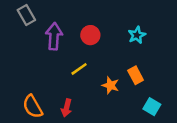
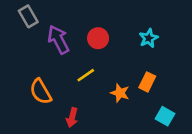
purple arrow: (54, 36) -> (58, 40), turned -32
orange rectangle: (136, 75) -> (147, 82), turned 54
orange semicircle: (33, 107) -> (41, 92), moved

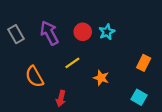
gray rectangle: (28, 16) -> (16, 34), moved
cyan star: (149, 38) -> (107, 32), moved
orange rectangle: (147, 82) -> (144, 63), moved

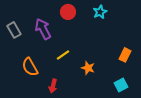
red circle: (83, 32) -> (68, 12), moved
cyan star: (107, 32) -> (100, 12), moved
cyan square: (139, 97) -> (121, 85), turned 32

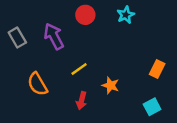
red arrow: (53, 86) -> (82, 100), moved

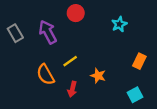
cyan star: (126, 15) -> (119, 24), moved
orange semicircle: (37, 84) -> (45, 75), moved

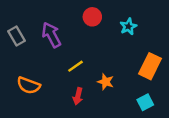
red circle: (76, 13) -> (92, 17), moved
orange rectangle: (139, 61) -> (150, 66), size x1.5
orange semicircle: (45, 75) -> (29, 85), moved, turned -40

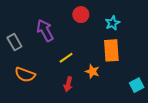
gray rectangle: (17, 36) -> (14, 42), moved
orange rectangle: (150, 66) -> (111, 50), moved, turned -30
cyan square: (145, 102) -> (137, 85), moved

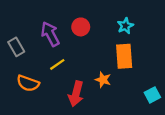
red circle: (81, 15) -> (81, 27), moved
yellow line: (66, 58) -> (57, 64), moved
red arrow: (68, 84) -> (76, 94), size x1.5

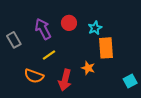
cyan star: (125, 26) -> (95, 28), moved
orange semicircle: (28, 83) -> (34, 76), moved

